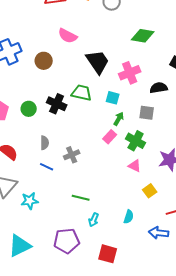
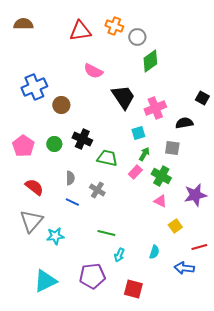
green diamond: (143, 36) -> (150, 61), moved, turned -45
brown circle: (44, 61) -> (61, 105), moved
green trapezoid: (82, 93) -> (107, 158), moved
cyan square: (113, 98) -> (138, 133), turned -32
gray cross: (72, 155) -> (97, 190), turned -35

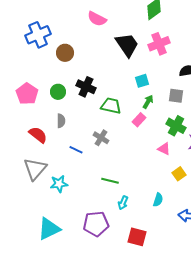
pink cross: (155, 108) -> (159, 44), moved
green cross: (161, 176) -> (176, 126), moved
gray semicircle: (70, 178) -> (61, 121), moved

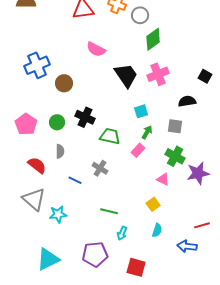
gray triangle: (35, 169) -> (34, 199), turned -30
yellow square: (179, 174) -> (153, 204), moved

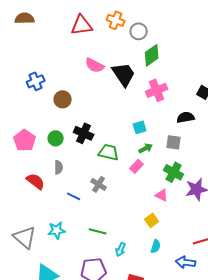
blue cross: (37, 65) -> (36, 81), size x0.7
black trapezoid: (126, 75) -> (124, 74), moved
green arrow: (147, 132) -> (146, 148), turned 32
gray triangle: (34, 199) -> (25, 237), moved
green line: (109, 211) -> (98, 231), moved

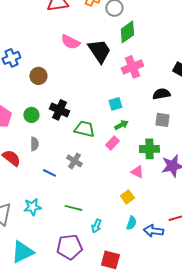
gray square: (174, 142) -> (162, 120), moved
green cross: (174, 172) -> (149, 149), turned -30
blue arrow: (186, 262) -> (153, 231), moved

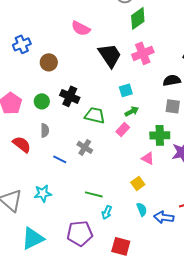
black trapezoid: (99, 51) -> (110, 55), moved
green line: (73, 208) -> (94, 194), moved
cyan semicircle: (131, 223) -> (142, 209), turned -40

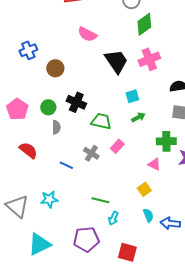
pink rectangle: (123, 129) -> (117, 146), moved
gray semicircle: (45, 130) -> (56, 127), moved

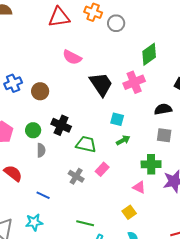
green diamond: (144, 24) -> (149, 54), moved
blue cross: (28, 50) -> (13, 83), moved
cyan square: (132, 96) -> (117, 119), turned 32
blue line: (66, 165) -> (43, 195), moved

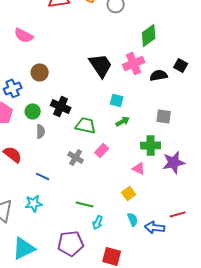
pink semicircle: (72, 57) -> (24, 35), moved
blue cross: (13, 83) -> (13, 88), moved
black semicircle: (163, 109) -> (159, 75), moved

